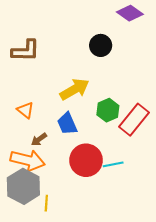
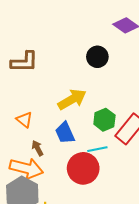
brown arrow: (39, 139) -> (38, 148), turned 98
cyan line: (113, 164) -> (97, 149), moved

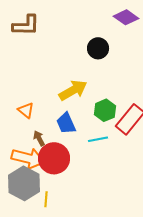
brown L-shape: (24, 62) -> (26, 25), moved
red circle: (83, 168) -> (54, 158), moved

